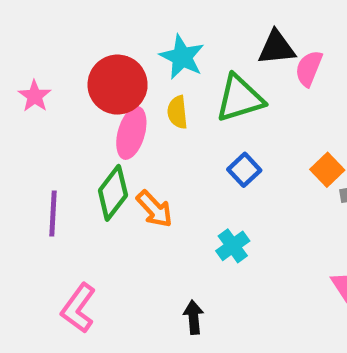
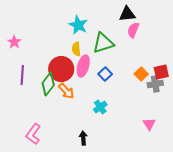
black triangle: (277, 48) -> (127, 14), moved
red circle: (118, 85) -> (61, 69), moved
pink ellipse: (131, 133) -> (83, 66), moved
purple line: (53, 214) -> (22, 75), moved

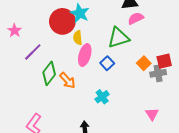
pink semicircle: (133, 30) -> (136, 18), turned 42
green triangle: (103, 43) -> (118, 38), moved
red circle: (61, 69) -> (62, 21), moved
purple line: (22, 75) -> (33, 52), moved, turned 42

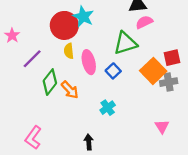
yellow semicircle: (78, 38) -> (69, 51), moved
pink ellipse: (85, 55) -> (89, 62), turned -30
red square: (164, 61) -> (172, 58), moved
orange square: (144, 63) -> (153, 71), size x1.6

